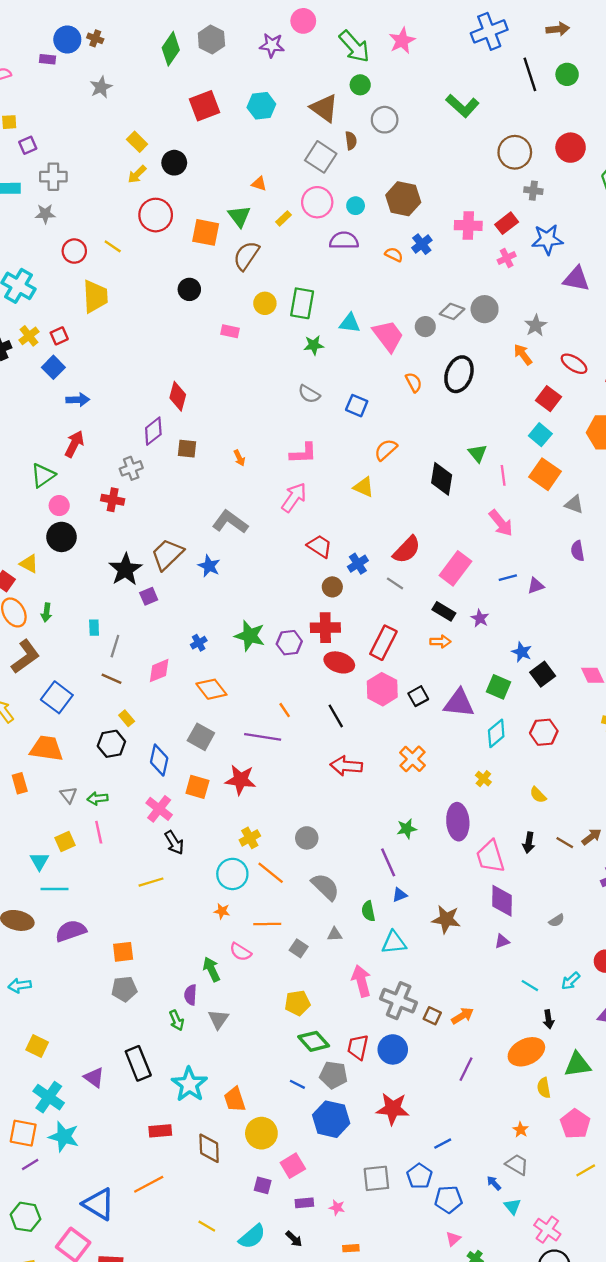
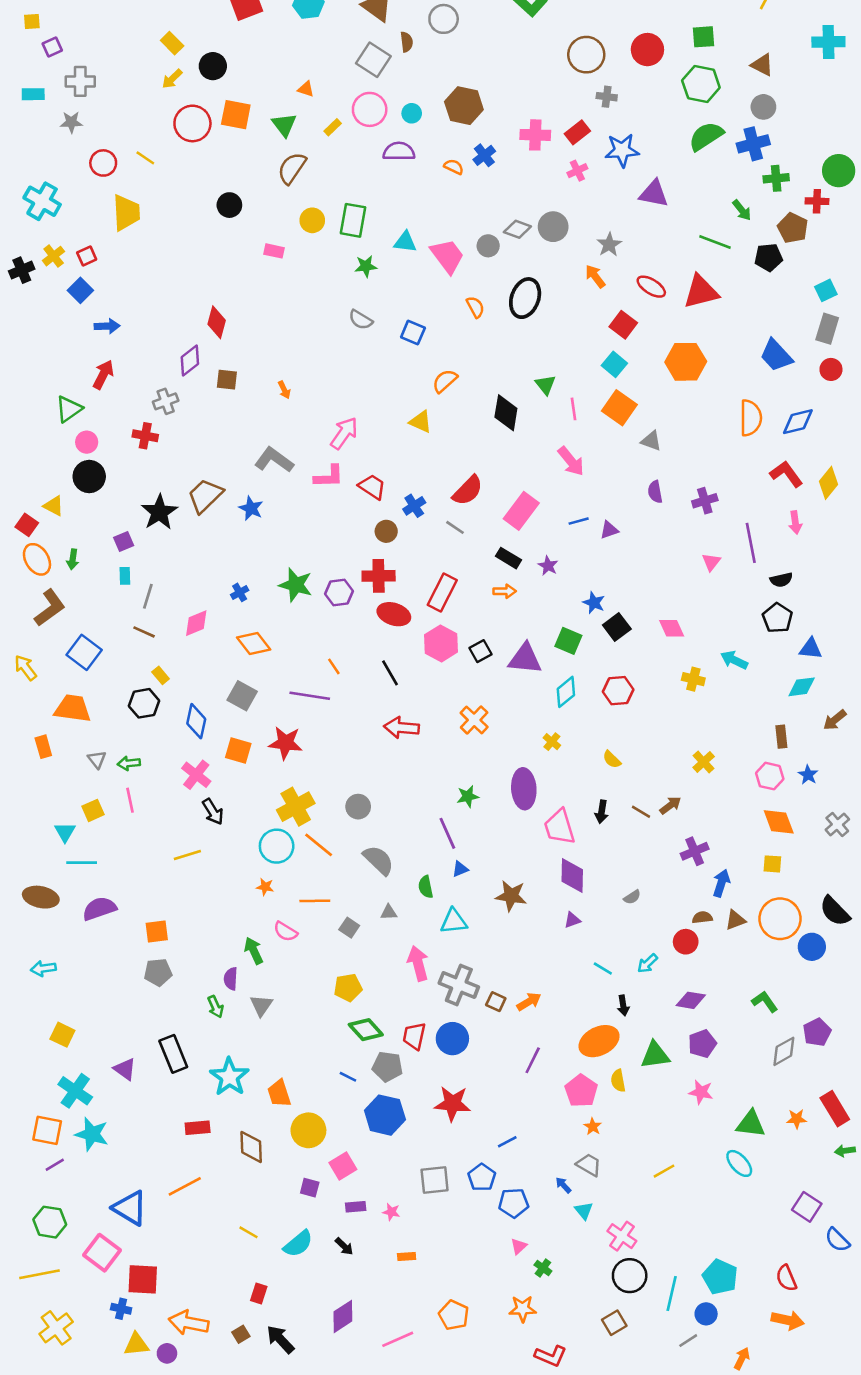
orange square: (206, 232) -> (236, 115), moved
pink L-shape: (303, 453) -> (329, 477), moved
purple square: (149, 596) -> (124, 542), moved
yellow cross: (250, 838) -> (296, 807), size x1.6
pink pentagon: (575, 1124) -> (581, 1091), moved

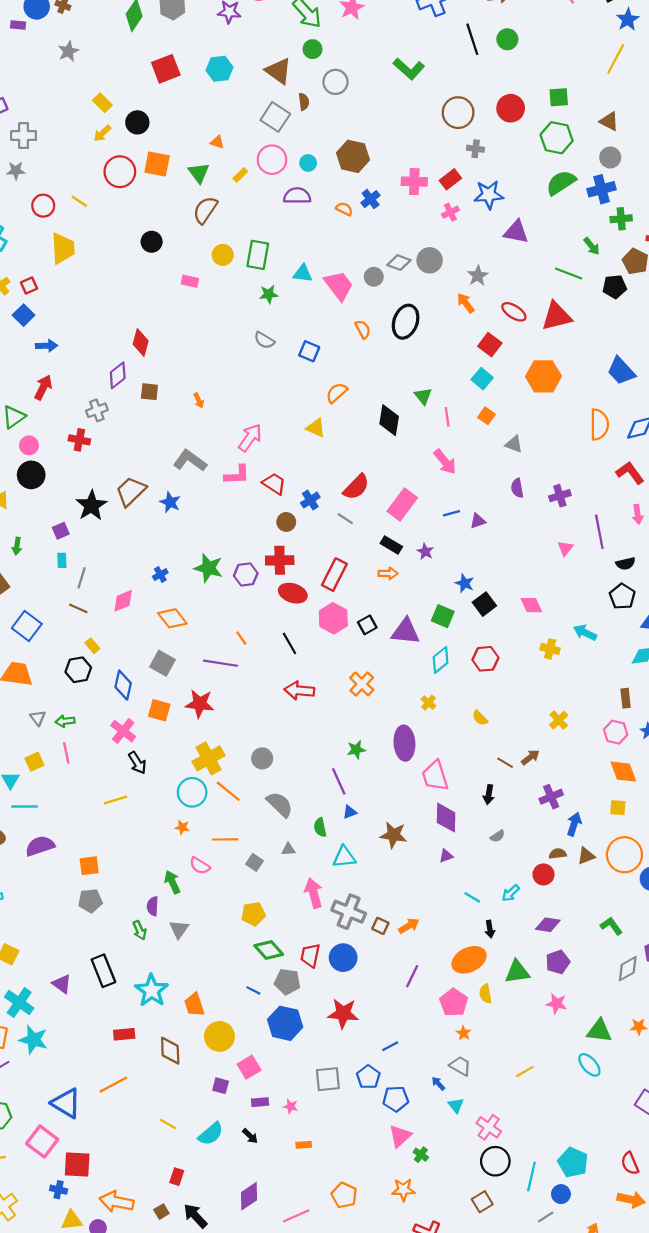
orange square: (619, 408) -> (487, 416), size x0.6
black arrow: (602, 812) -> (489, 795), moved
pink triangle: (519, 1246) -> (400, 1136), size x1.6

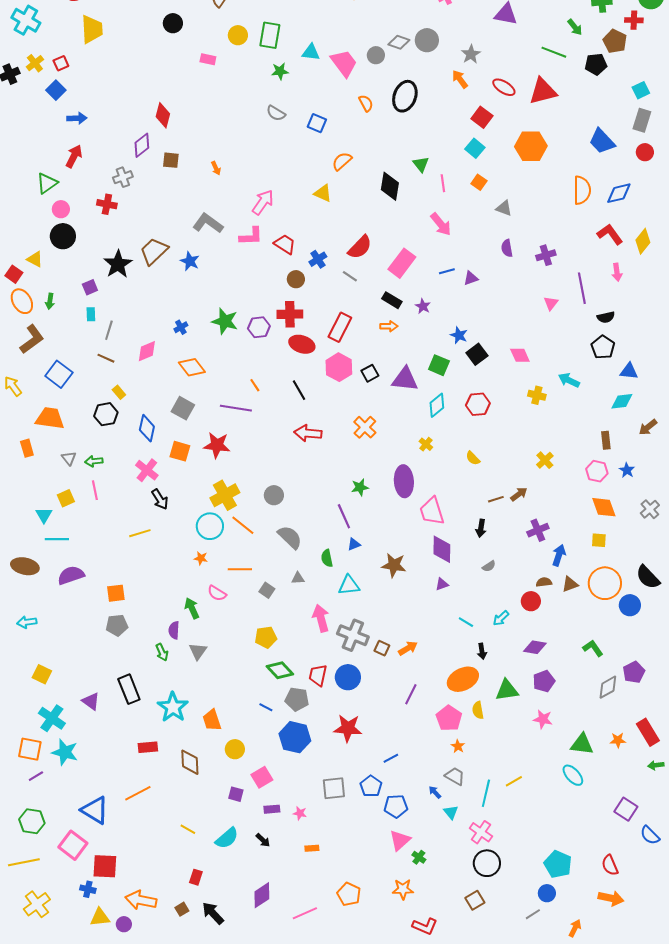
brown line: (505, 763) -> (496, 499), turned -49
yellow circle: (219, 1036) -> (235, 749), size x0.7
cyan line: (531, 1177) -> (486, 793), moved

